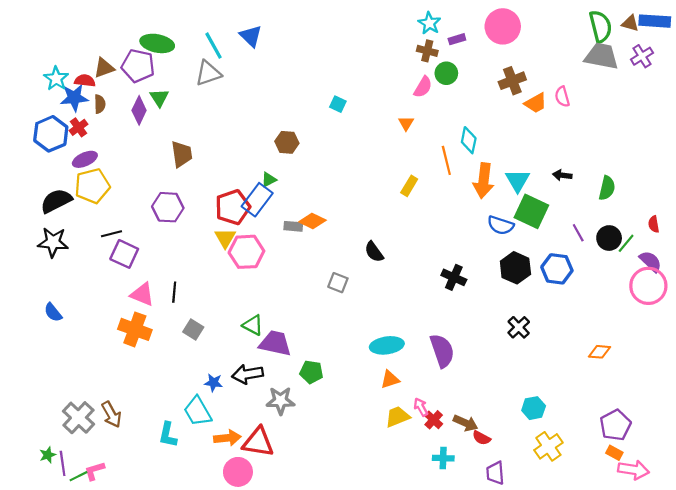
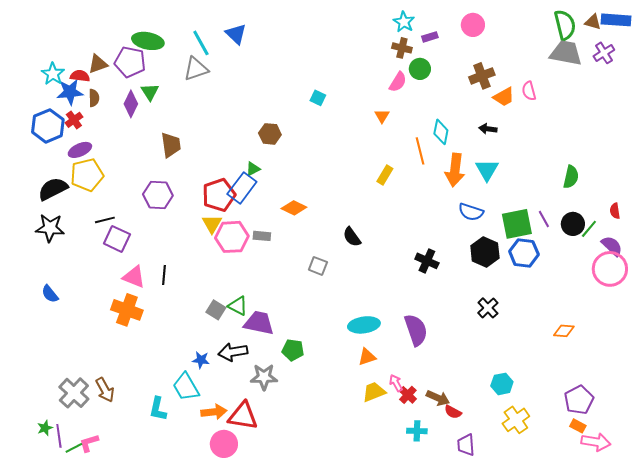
pink circle: (503, 26) -> (473, 25), size x0.7
black arrow: (562, 175) -> (488, 129), moved
green square: (531, 211) -> (517, 224), moved, turned -36
gray rectangle: (293, 226) -> (262, 236), moved
gray square: (193, 329) -> (216, 310), moved

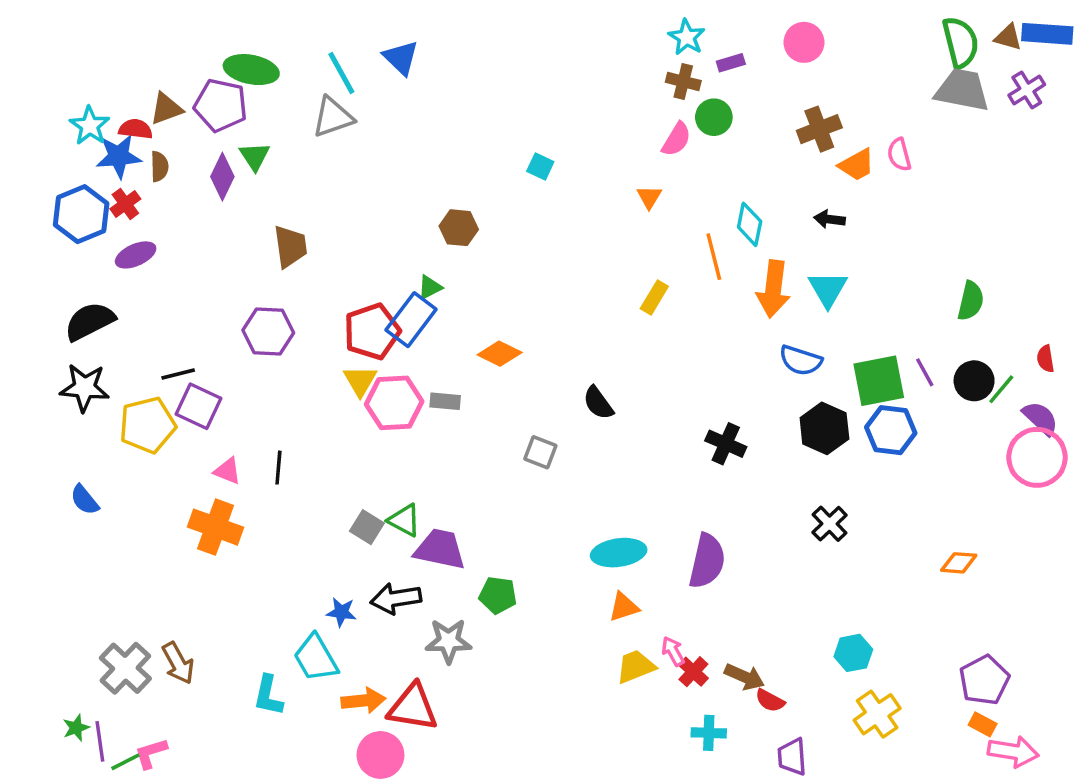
yellow pentagon: (87, 175) -> (147, 425), moved
pink triangle: (134, 277) -> (227, 471), size x0.7
purple semicircle: (416, 330) -> (707, 561), turned 32

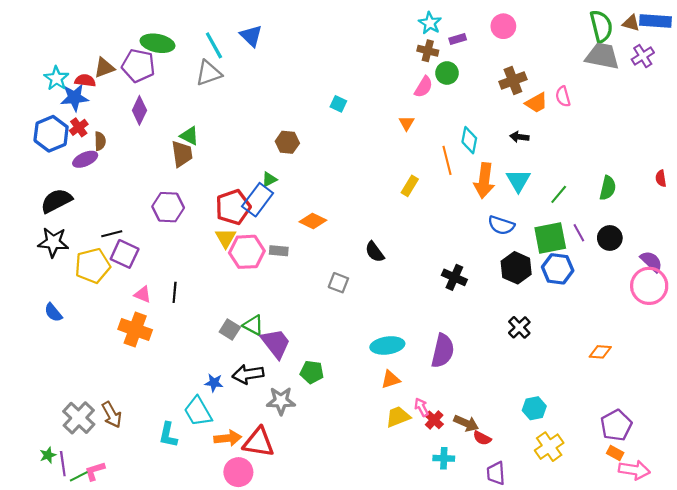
green triangle: (255, 156) -> (189, 136), moved, turned -30
brown semicircle: (159, 167) -> (100, 141), moved
red semicircle: (1046, 359) -> (661, 178), moved
green line: (1001, 389) -> (559, 194), moved
purple trapezoid: (440, 549) -> (276, 343), turned 40

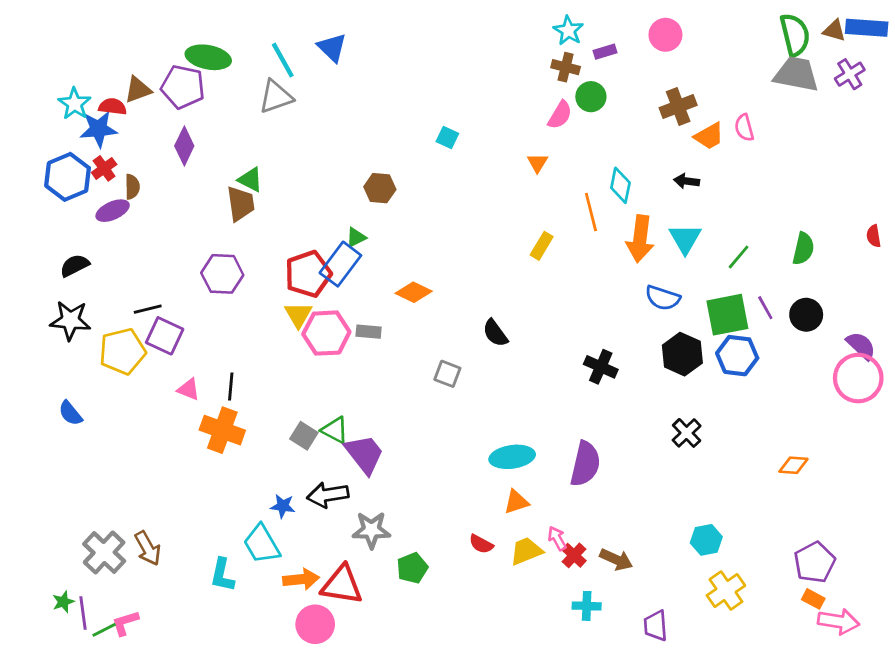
black semicircle: (56, 201) -> (75, 266), size x0.7
orange cross: (135, 330) -> (222, 430), moved
green pentagon: (312, 372) -> (412, 568), moved, turned -30
red semicircle: (482, 438) -> (481, 544), moved

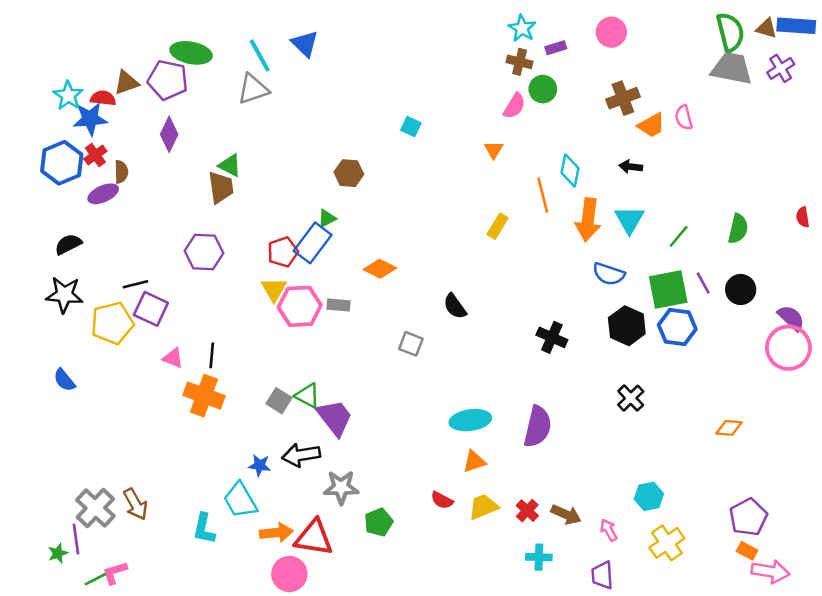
red pentagon: (308, 274) -> (283, 252), size x0.7
pink arrow: (557, 538) -> (609, 530), moved
purple line: (83, 613) -> (76, 539), moved

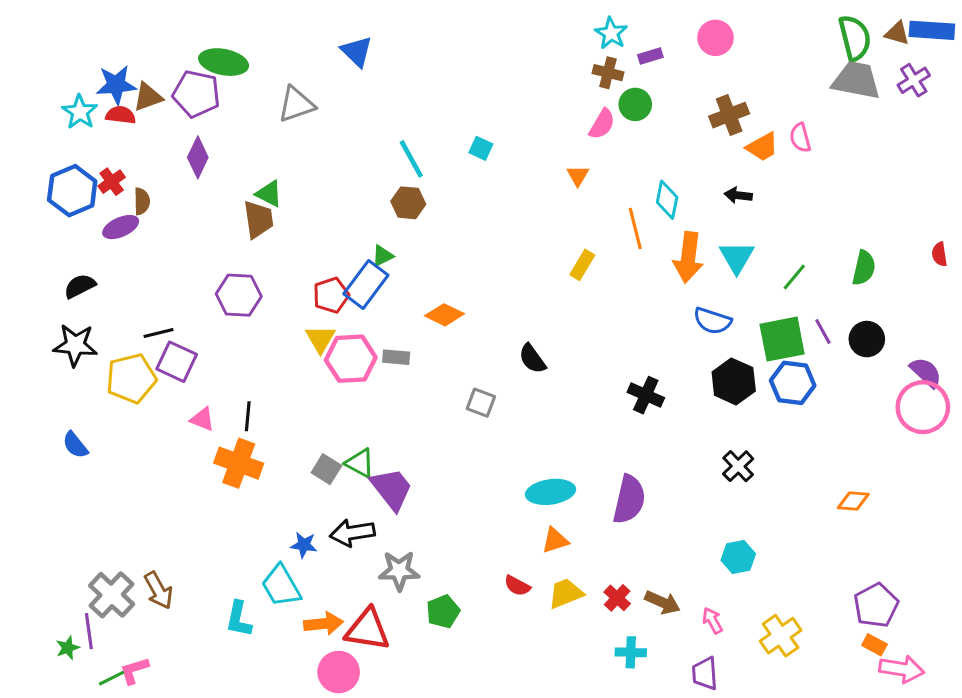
cyan line: (260, 55) -> (411, 159), moved
blue star: (90, 119) -> (116, 85), moved
cyan hexagon: (649, 496) -> (738, 557), moved

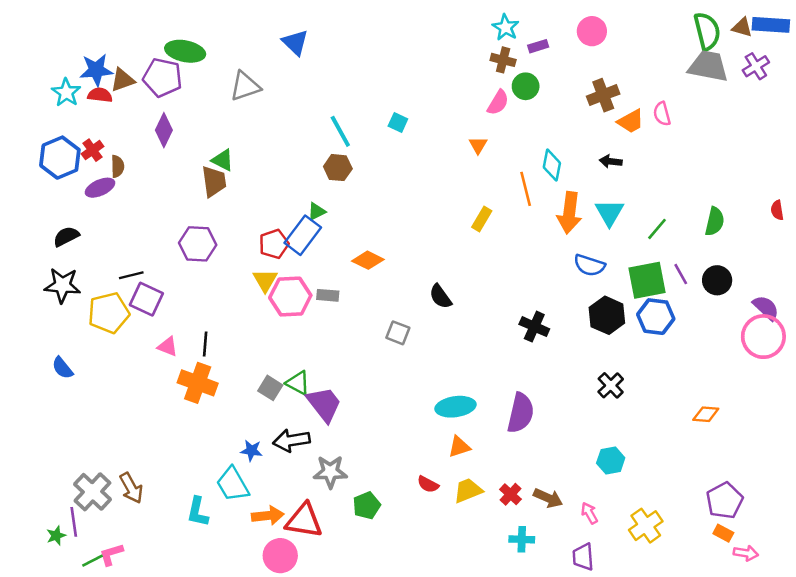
pink arrow: (902, 669) -> (746, 553), size x0.7

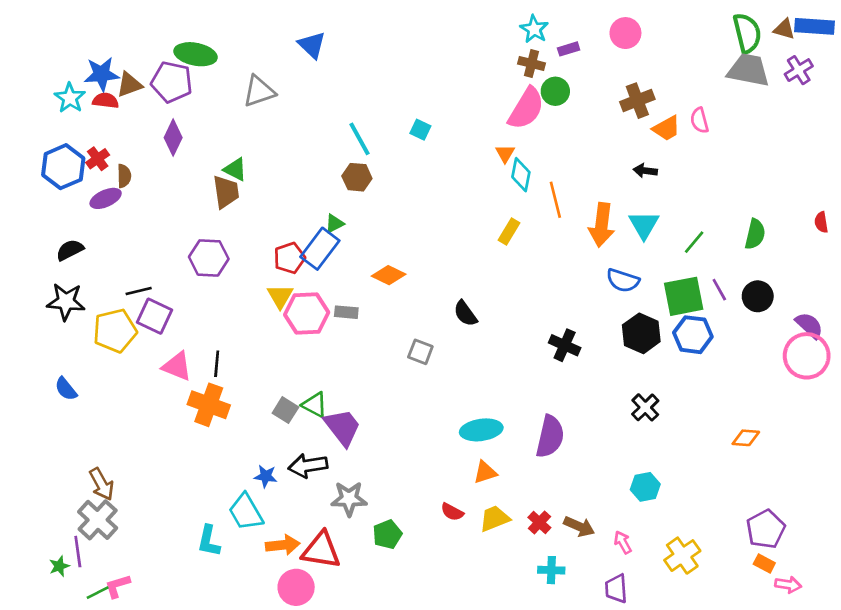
pink semicircle: (498, 103) -> (526, 108), size x1.6
cyan diamond: (552, 165) -> (521, 175), moved
pink triangle: (168, 347) -> (177, 366), size x1.4
brown arrow: (131, 488) -> (102, 484), moved

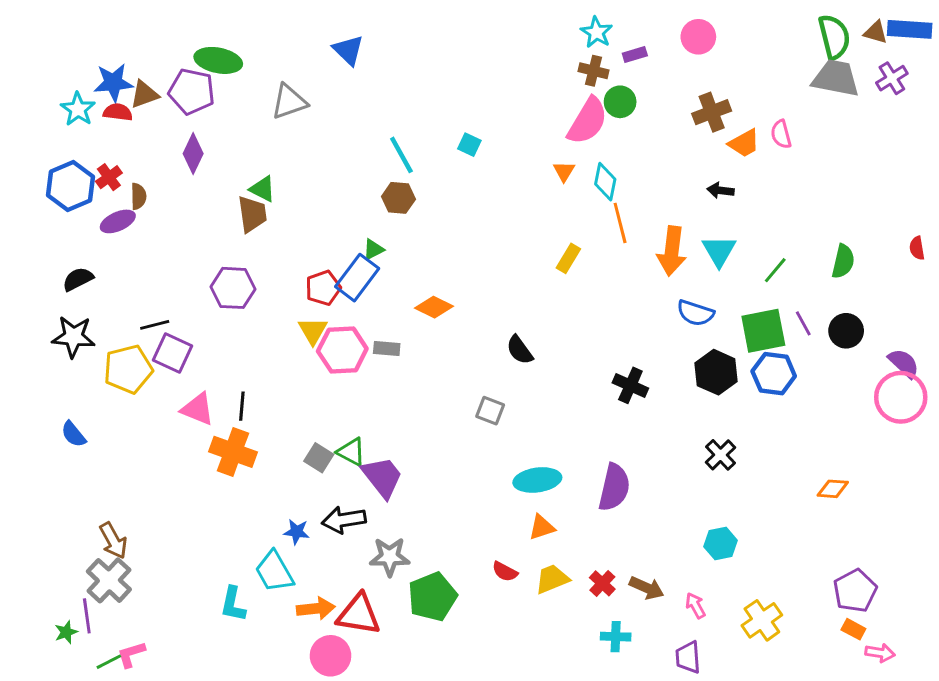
cyan diamond: (521, 175) -> (605, 182), moved
gray square: (420, 352) -> (490, 411), moved
green pentagon: (387, 534) -> (432, 597), size x1.5

